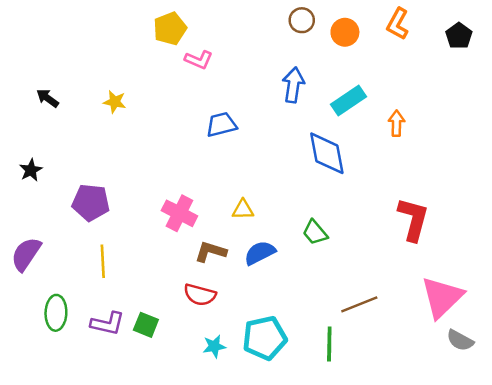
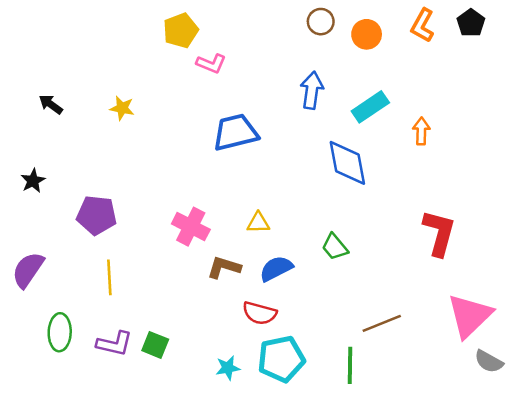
black pentagon: (459, 36) -> (471, 23), moved
blue trapezoid: (221, 125) -> (235, 132), size x1.4
red semicircle: (200, 295) -> (260, 313), moved

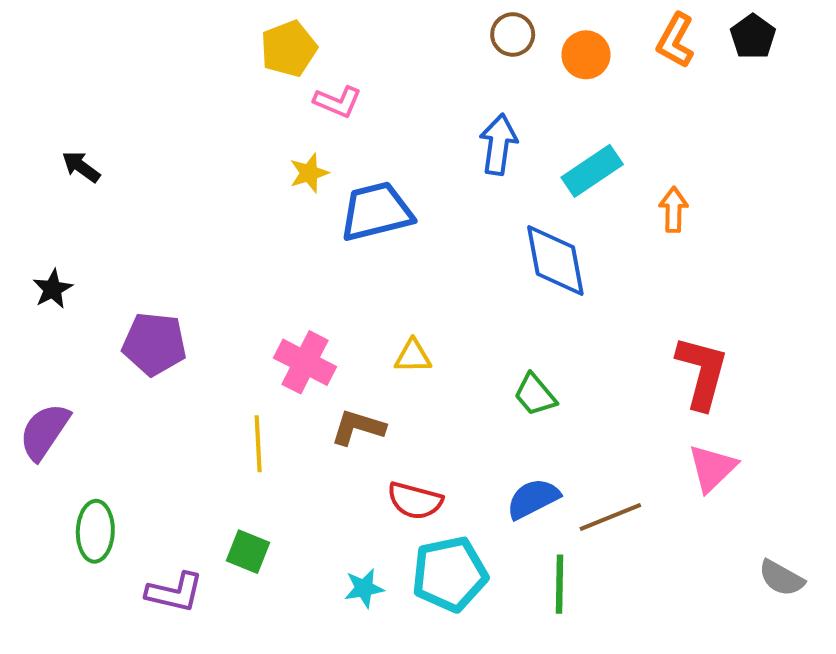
yellow star: (122, 108) -> (309, 173), moved, turned -30
blue semicircle: (276, 269) -> (533, 499), moved
yellow line: (109, 277) -> (258, 444), moved
pink triangle: (470, 316) -> (712, 468), moved, size x0.7
purple L-shape: (114, 344) -> (175, 592), moved

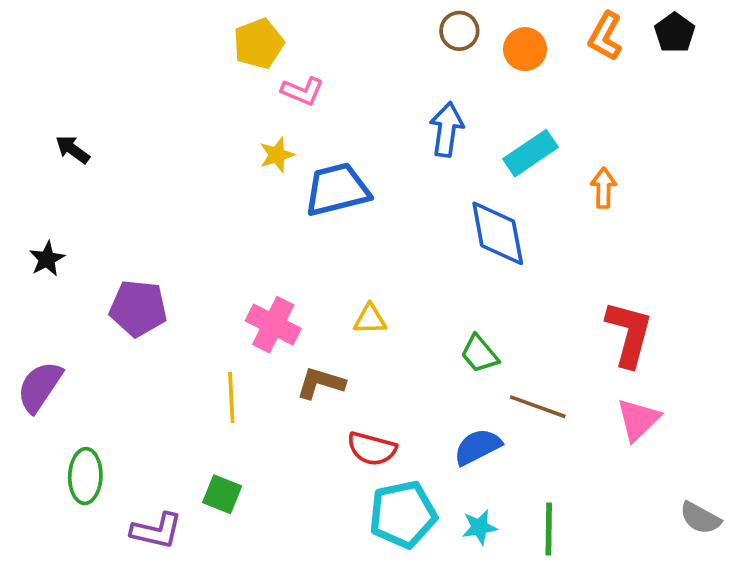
brown line: (610, 517) -> (538, 407), moved, turned 42
green line: (559, 584) -> (549, 529), moved
cyan star: (364, 588) -> (479, 527), moved

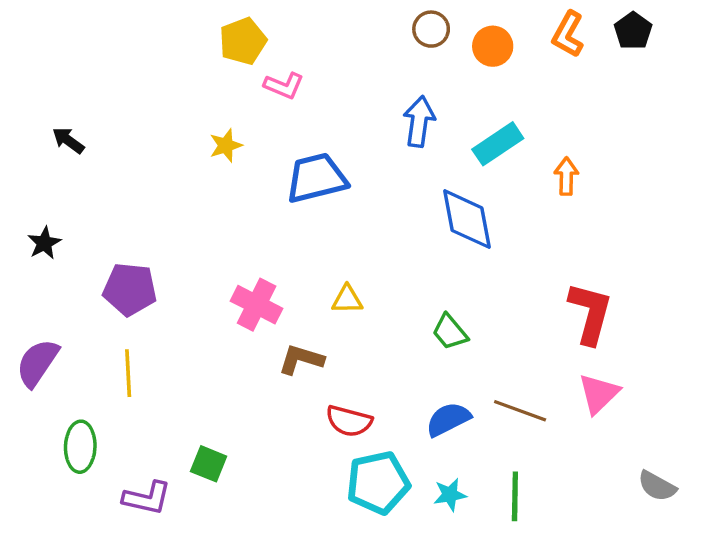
yellow star: (277, 155) -> (226, 145), moved
yellow line: (231, 398) -> (128, 373), moved
brown line: (538, 407) -> (520, 411), moved

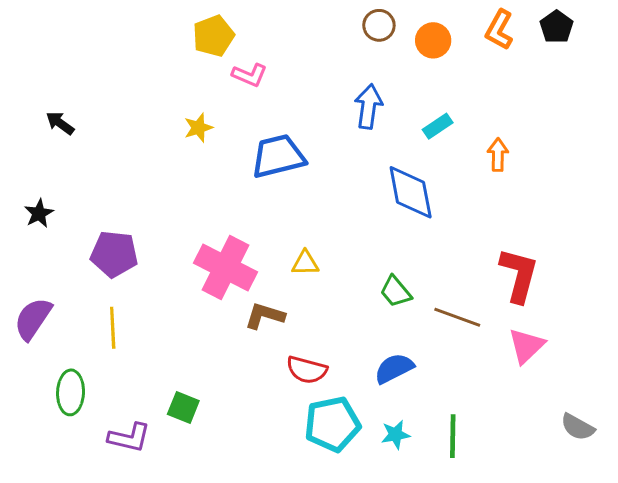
cyan rectangle: (498, 144) -> (438, 126), size x0.7
pink cross: (257, 305) -> (225, 268), size x1.4
brown line: (520, 411) -> (457, 317), moved

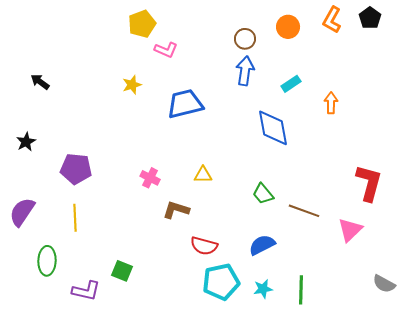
brown circle: (379, 25) -> (245, 39), moved
pink cross: (225, 268) -> (150, 178), size x0.5
red L-shape: (519, 275) -> (369, 183), moved

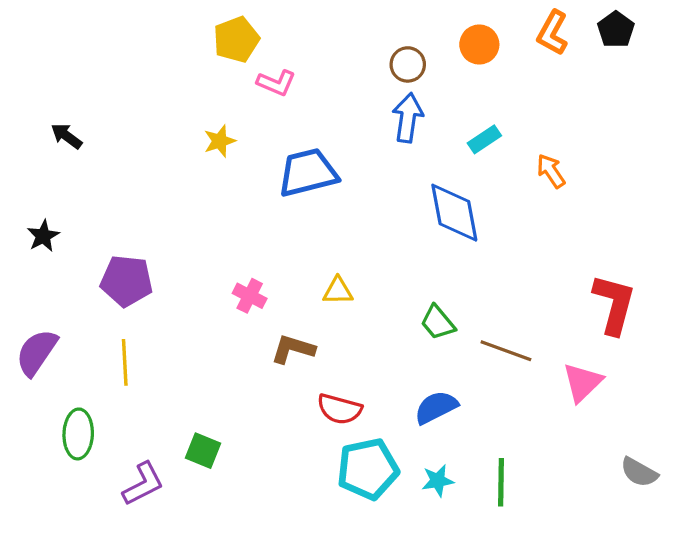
orange arrow: (331, 103) -> (551, 171), turned -35
purple L-shape: (86, 291) -> (143, 484), turned -40

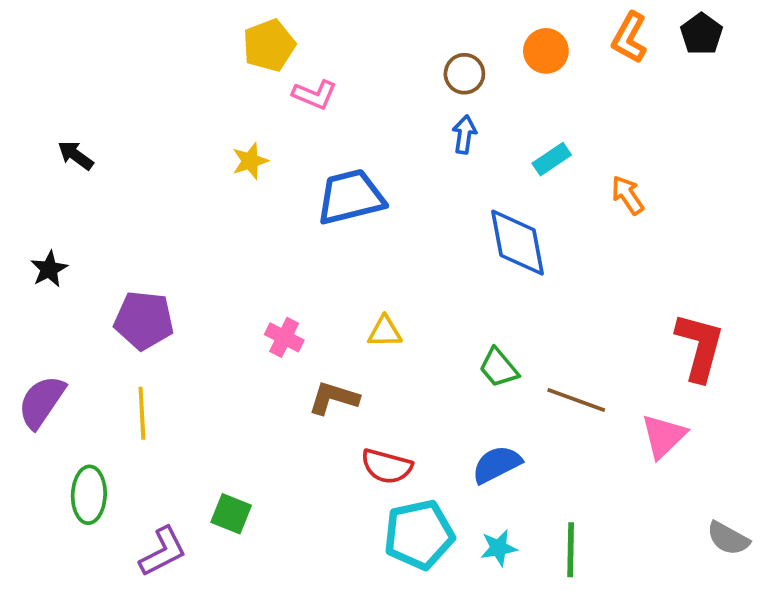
blue arrow: (408, 118) -> (464, 134), size x0.7

